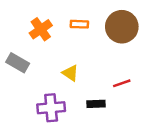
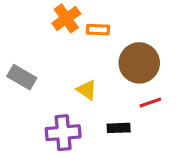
brown circle: (122, 27) -> (139, 63), moved
orange cross: (41, 29) -> (66, 18), moved

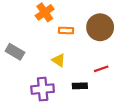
orange rectangle: (98, 30) -> (66, 30), moved
brown circle: (139, 63) -> (100, 27), moved

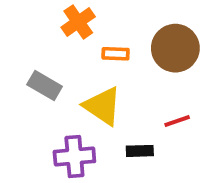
gray rectangle: (15, 52) -> (45, 86), moved
yellow triangle: (59, 60) -> (102, 106), size x1.6

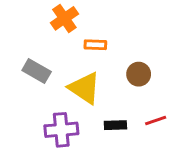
brown circle: (175, 48) -> (139, 74), moved, size x0.6
red line: (177, 121) -> (156, 121), moved

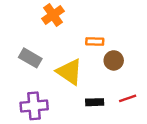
orange rectangle: (95, 45) -> (95, 42), moved
purple cross: (61, 130) -> (34, 106), moved

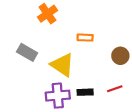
brown circle: (114, 60) -> (120, 56), moved
purple cross: (34, 106) -> (58, 96), moved

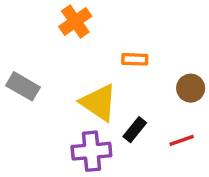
gray rectangle: (27, 52) -> (23, 86), moved
black rectangle: (85, 92) -> (135, 130), moved, turned -49

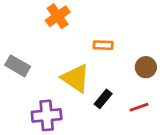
purple cross: (91, 151) -> (47, 115), moved

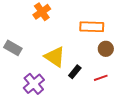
orange rectangle: (103, 45) -> (92, 27), moved, size x1.6
purple cross: (47, 115) -> (34, 84), turned -35

